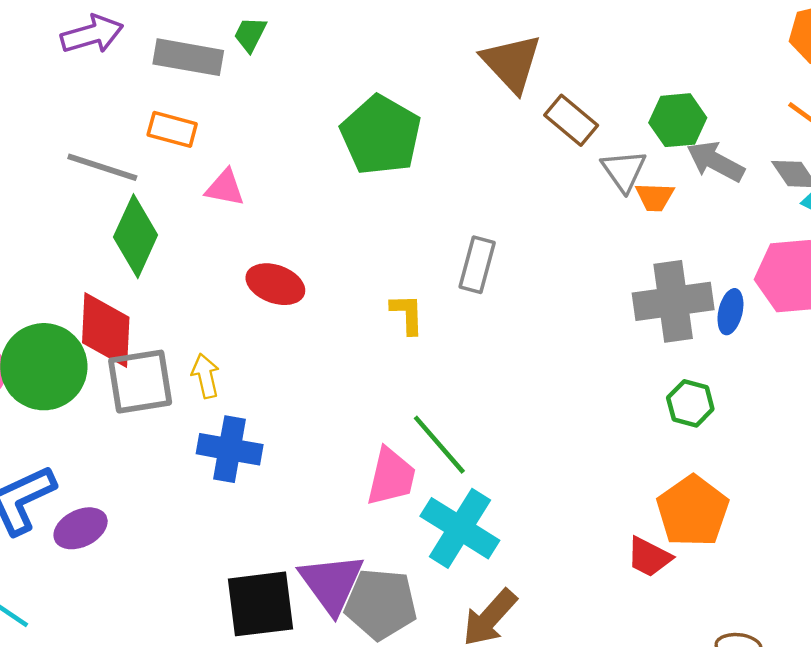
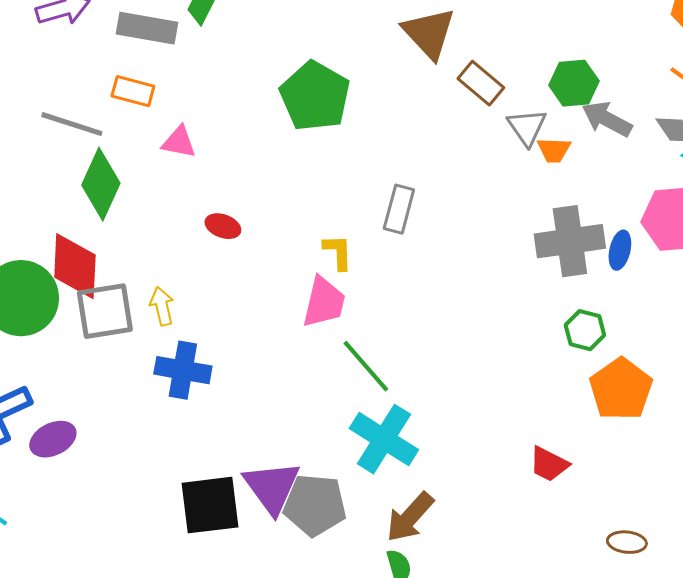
red ellipse: (275, 284) -> (223, 226), size x0.7
pink trapezoid: (391, 477) -> (324, 302), moved
orange pentagon: (693, 511) -> (621, 389), moved

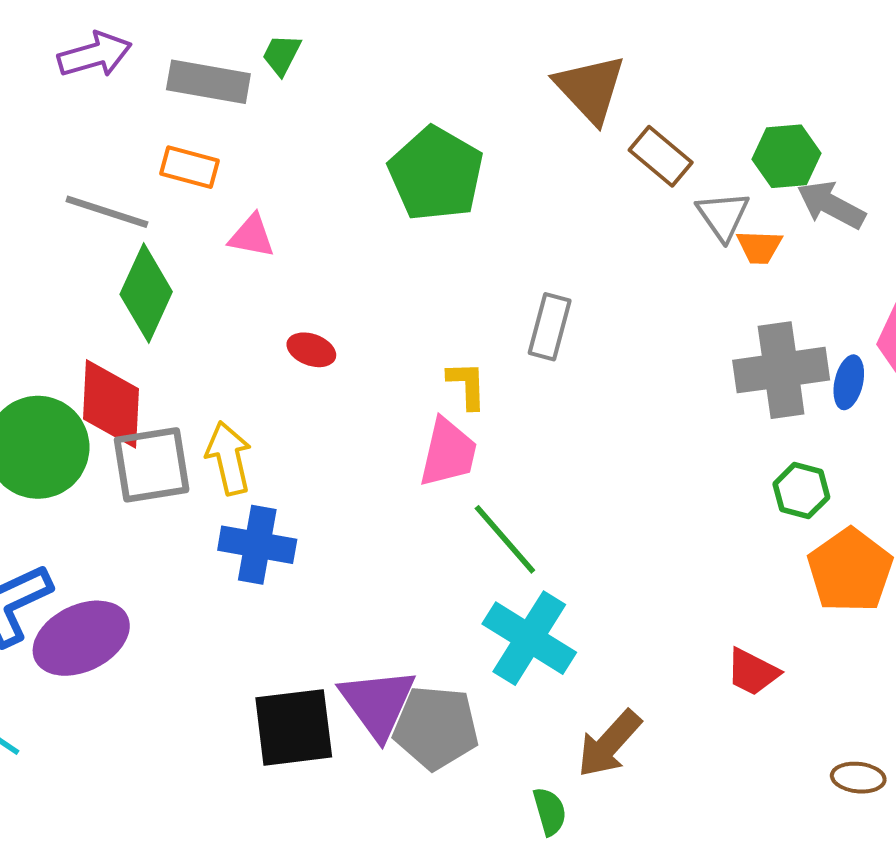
yellow arrow: (162, 306) -> (229, 458), size x1.4
purple ellipse: (53, 439) -> (81, 638), size x1.5
brown arrow: (410, 517) -> (609, 744), moved

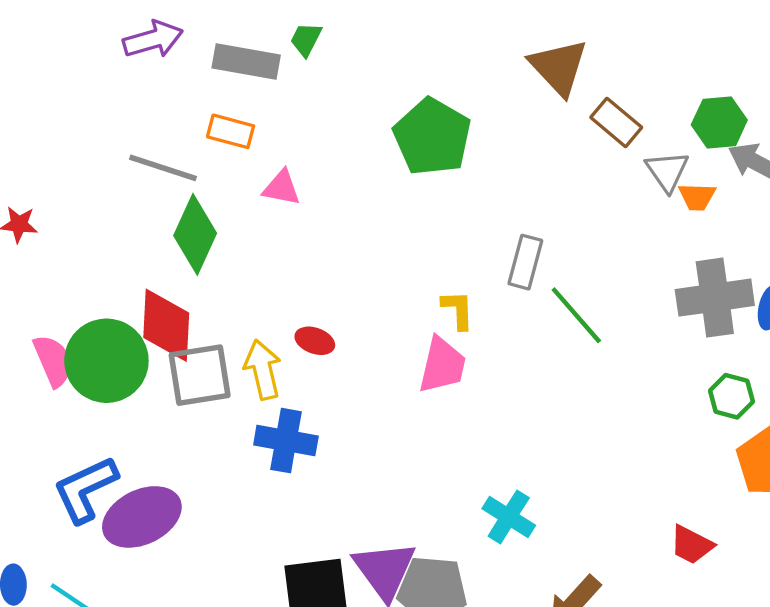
red ellipse: (311, 350) -> (315, 341), moved
green line: (505, 539) -> (576, 315), moved
cyan cross: (529, 638) -> (509, 517), size x0.7

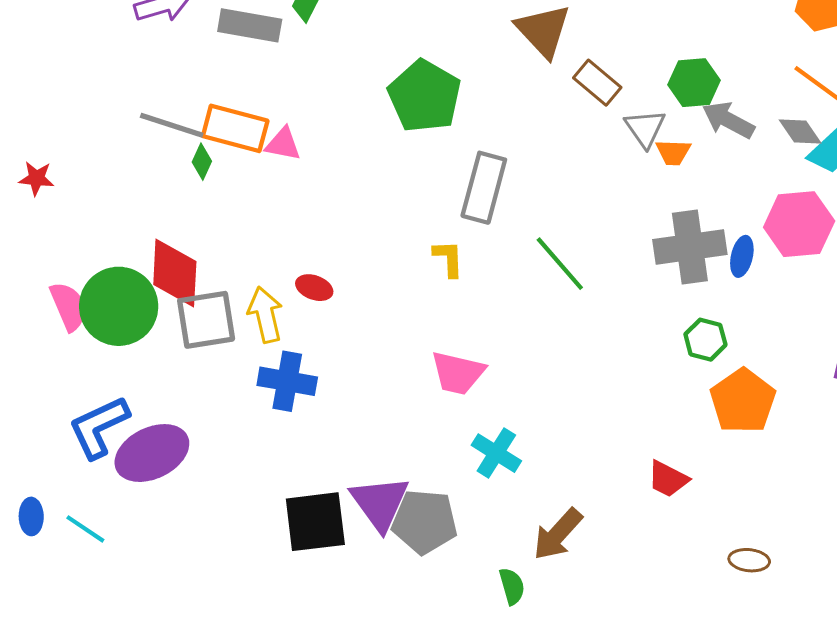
orange rectangle: (231, 131) -> (235, 128), moved, size x1.5
green diamond: (195, 234) -> (202, 162), moved, size x0.5
gray rectangle: (525, 262) -> (484, 188), moved, size x1.4
pink trapezoid: (442, 365) -> (458, 373), moved, turned 90

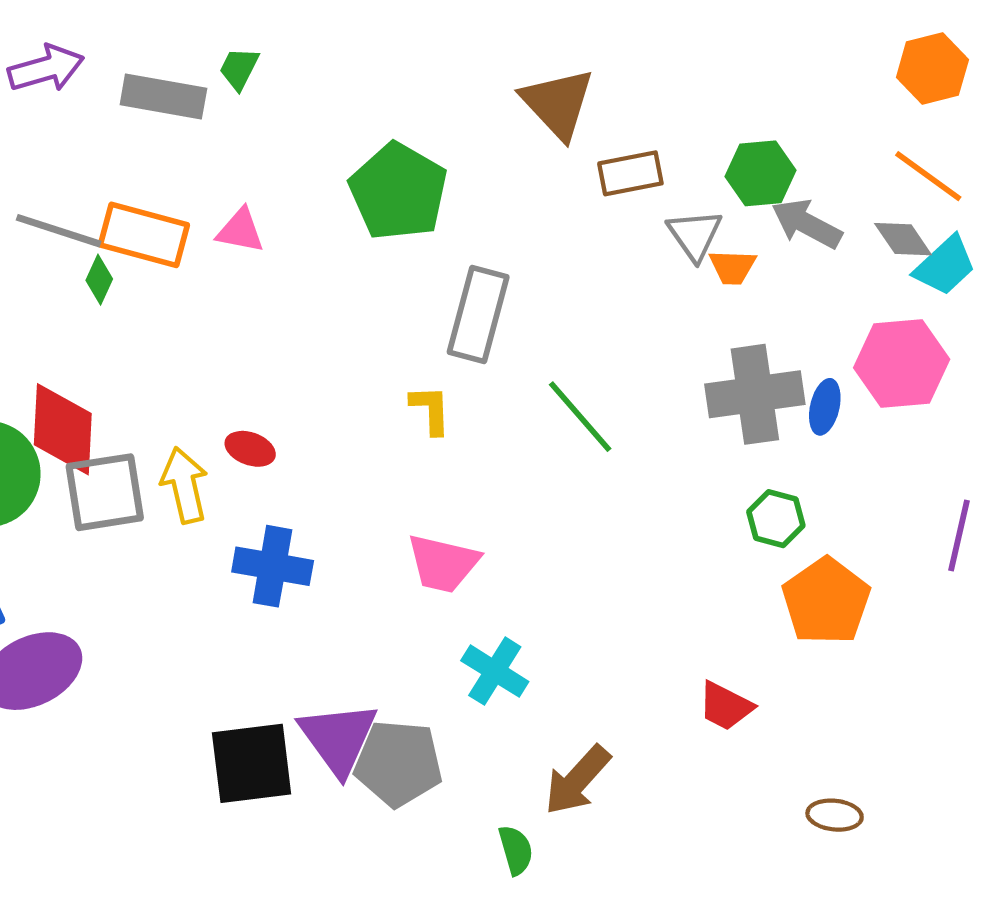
brown rectangle: (597, 83) -> (630, 173), turned -51
pink triangle: (283, 144) -> (240, 231), moved
blue cross: (287, 381) -> (273, 566), moved

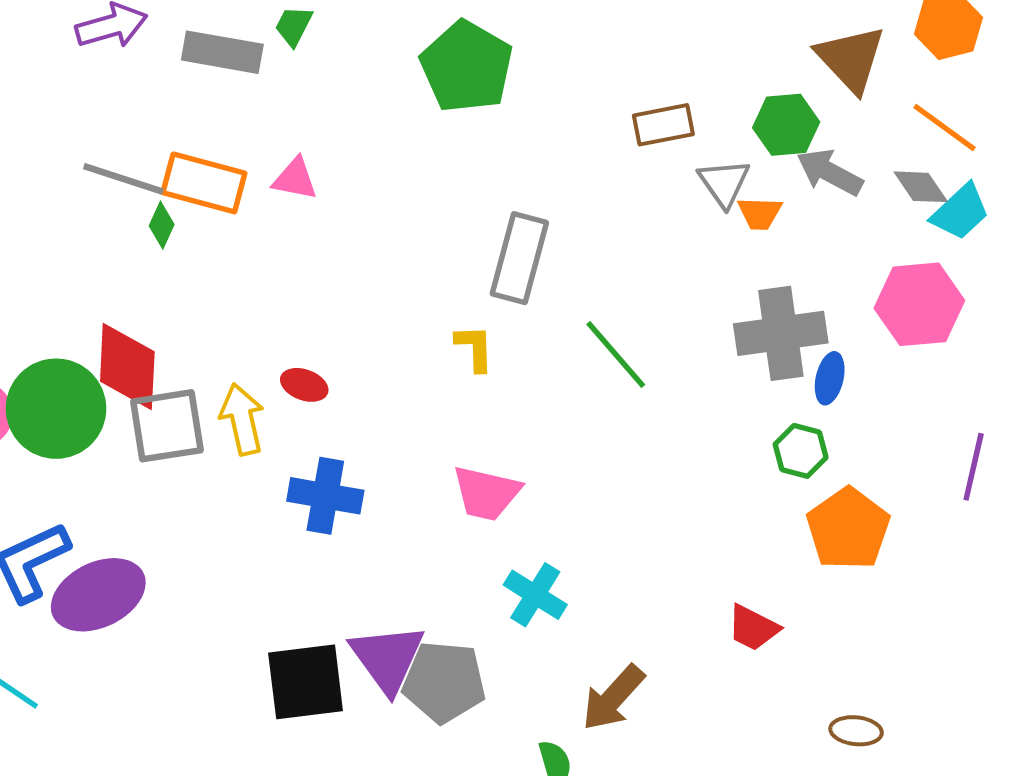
brown triangle: (558, 103) -> (851, 59), moved
green pentagon: (398, 192) -> (467, 67), moved
blue ellipse: (825, 407) -> (830, 378), moved

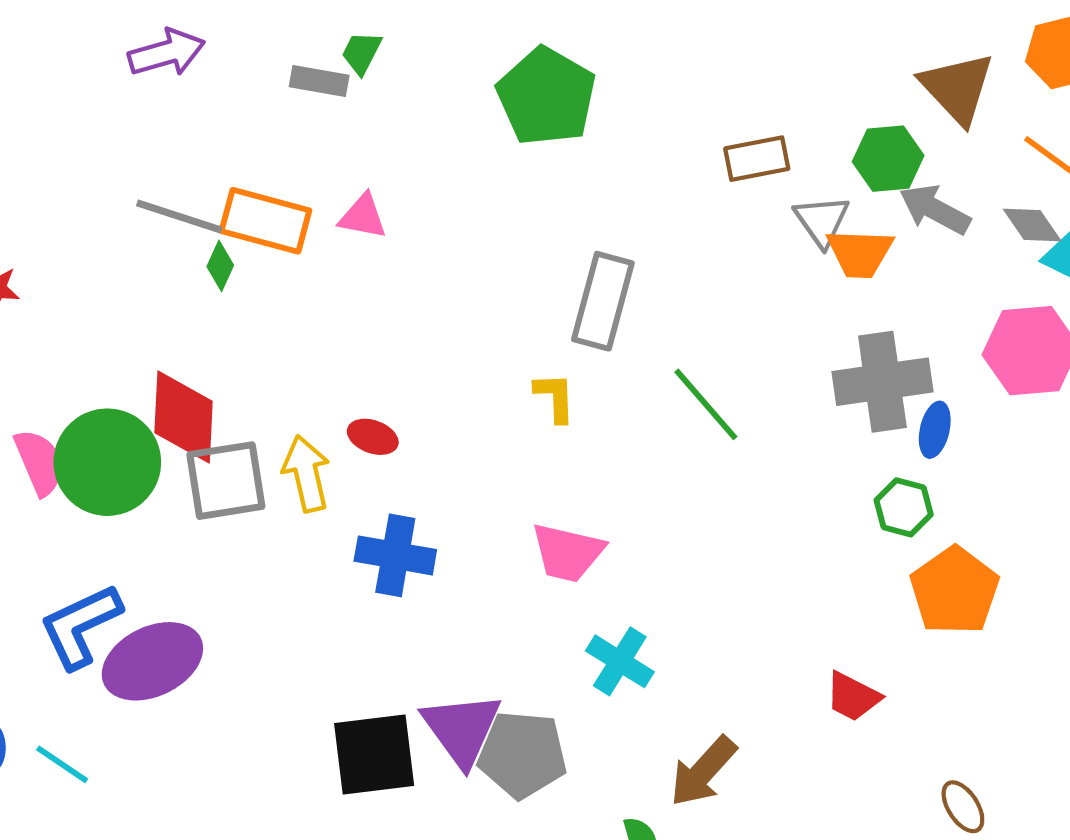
gray rectangle: (222, 52) -> (319, 81), moved, size x0.7
orange trapezoid: (760, 213) -> (860, 253), size x1.4
brown ellipse: (856, 731) -> (963, 807), turned 51

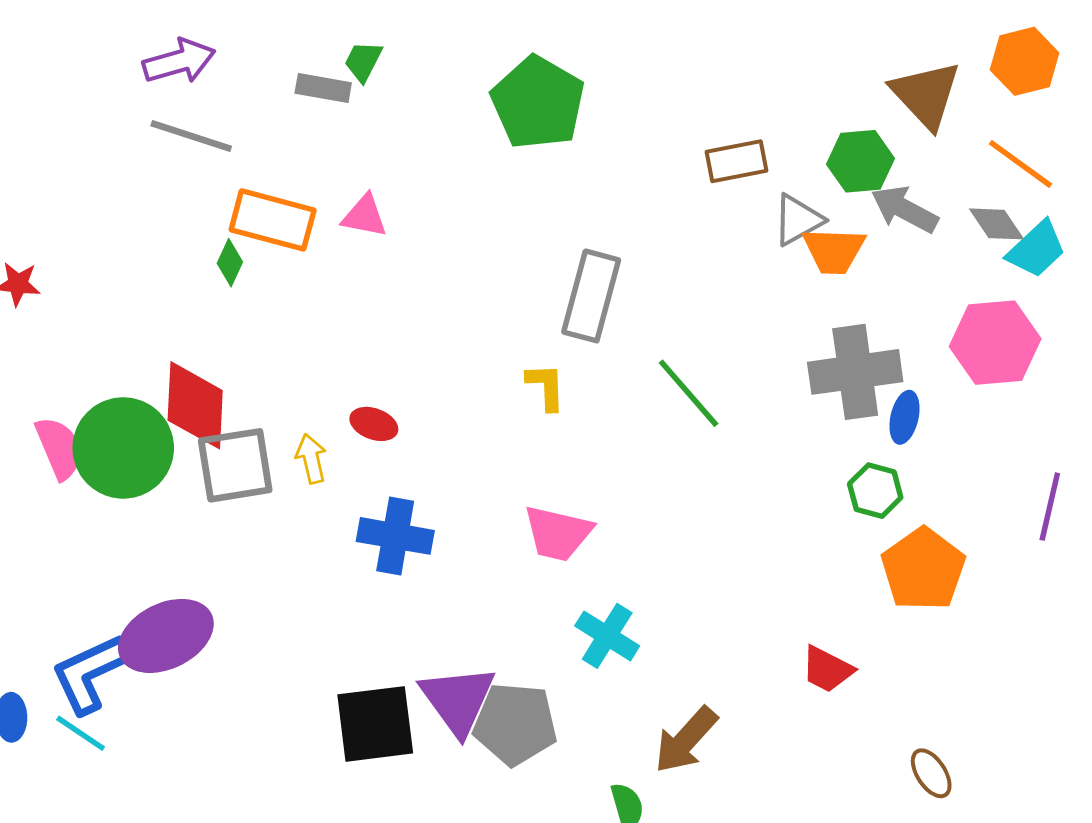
gray line: (179, 217) -> (191, 136), moved
gray triangle: (822, 221) -> (798, 220), turned 36
yellow arrow: (306, 474) -> (311, 459), size x0.7
blue L-shape: (80, 626) -> (90, 673), moved

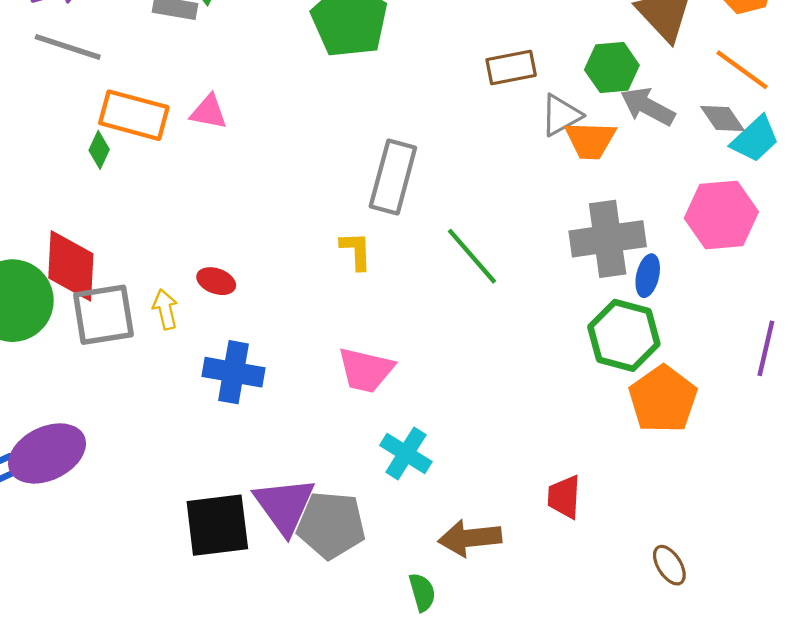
green hexagon: (875, 491) -> (624, 335), size x1.6
red trapezoid: (827, 669) -> (564, 497), moved, turned 66
brown arrow: (686, 740) -> (470, 538), turned 42

